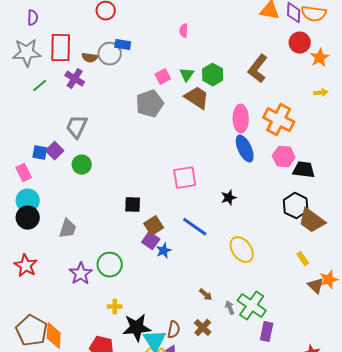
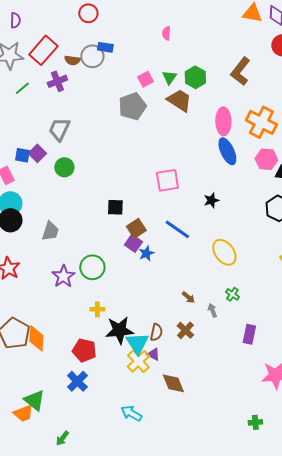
red rectangle: (61, 48) -> (43, 50), turned 40
purple cross: (75, 79) -> (57, 81), turned 36
green cross: (252, 306) -> (232, 294), moved, size x0.5

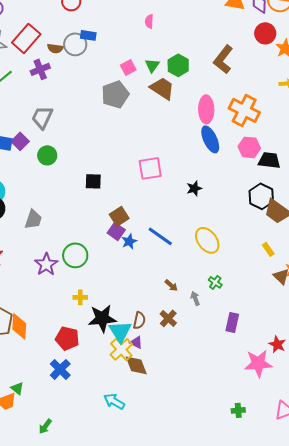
black square: (115, 207) -> (93, 181), moved
blue line: (177, 229) -> (160, 236), moved
brown diamond: (173, 383) -> (136, 365), moved
green triangle: (34, 400) -> (17, 388), size x0.6

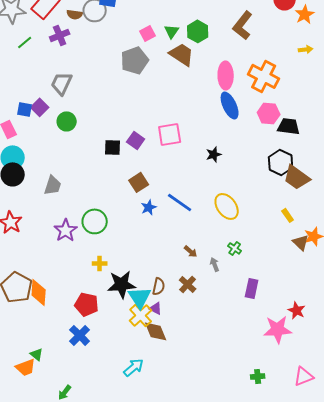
purple square: (116, 231) -> (136, 140), moved
cyan arrow: (114, 401) -> (134, 367), turned 110

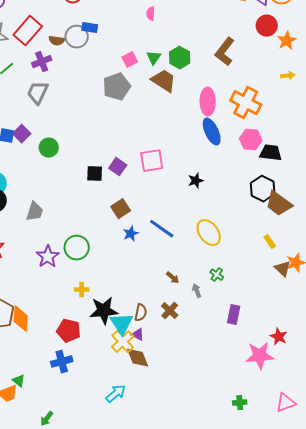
gray trapezoid: (62, 83) -> (38, 93), moved
blue cross: (80, 335) -> (62, 362), turned 30

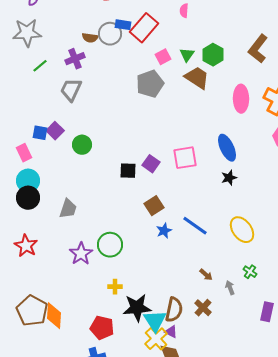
red rectangle: (28, 31) -> (144, 28), moved
blue ellipse: (212, 132) -> (227, 148), moved
brown semicircle: (141, 313) -> (174, 310), size x1.4

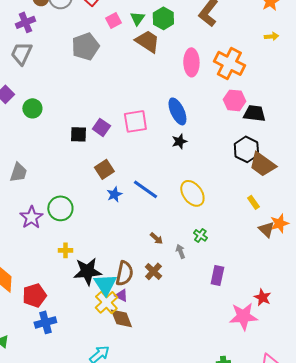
gray pentagon: (150, 84) -> (85, 46), moved
red pentagon: (102, 328) -> (34, 295), moved, turned -30

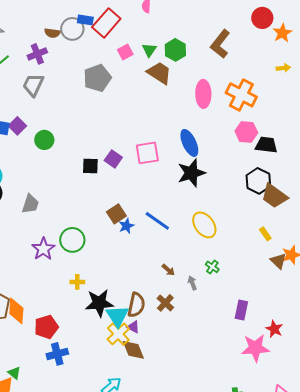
black star: (179, 141) -> (191, 173), size x1.8
brown square: (104, 169) -> (116, 214), moved
purple rectangle: (217, 275) -> (241, 310), moved

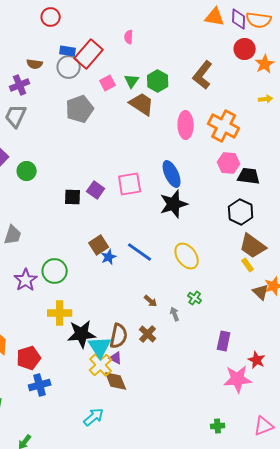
gray circle: (72, 29) -> (69, 67), moved
brown trapezoid: (274, 196) -> (253, 246), moved
yellow cross: (77, 282) -> (60, 313), size x1.6

